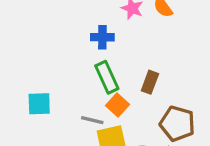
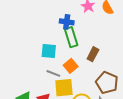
green rectangle: (107, 77) -> (71, 37), moved
cyan square: (39, 104) -> (49, 51), moved

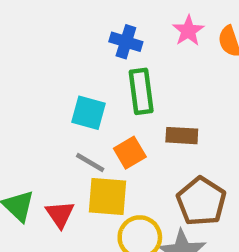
blue cross: (67, 22) -> (126, 42), moved
brown rectangle: (93, 54) -> (182, 136), turned 56

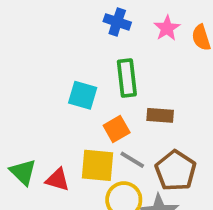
blue cross: (126, 42) -> (117, 22), moved
gray line: (90, 162) -> (132, 160), moved
red triangle: (60, 214) -> (58, 180), turned -40

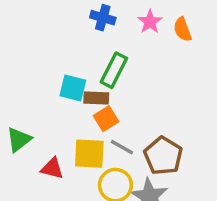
green rectangle: (127, 78) -> (114, 70), turned 36
brown rectangle: (160, 115) -> (96, 98), moved
green triangle: (23, 172) -> (19, 140), moved, turned 40

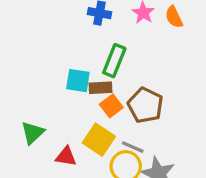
gray line: (122, 147) -> (133, 147), moved
yellow square: (89, 154) -> (99, 140), turned 36
brown pentagon: (163, 156) -> (145, 105), moved

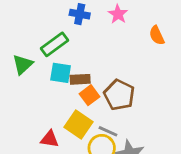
orange semicircle: (174, 17) -> (157, 35), moved
green rectangle: (114, 61) -> (55, 44), moved, turned 32
green triangle: (33, 133) -> (23, 64), moved

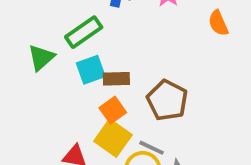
cyan square: (61, 73) -> (91, 70), turned -30
orange square: (89, 95) -> (113, 110), moved

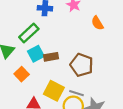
orange semicircle: (218, 23) -> (97, 23), moved
orange square: (113, 110) -> (22, 74), moved

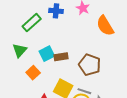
orange semicircle: (97, 23) -> (105, 26), size x1.5
green rectangle: (29, 33) -> (32, 23), moved

